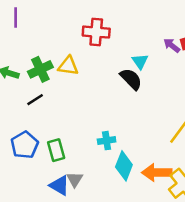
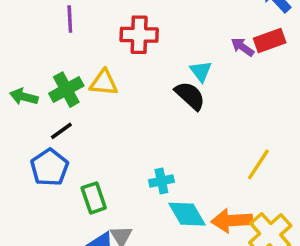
purple line: (16, 17) -> (70, 19), moved
blue pentagon: (25, 145) -> (49, 167), moved
cyan diamond: (124, 166) -> (187, 214), turned -48

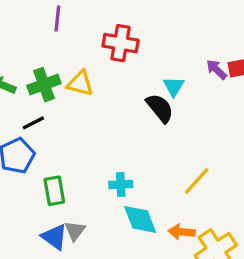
yellow line: (258, 164) -> (197, 181), moved
orange arrow: (232, 221) -> (182, 232), size x0.7

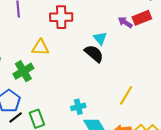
green cross: (44, 85) -> (23, 71), moved
black line: (33, 123) -> (16, 117), moved

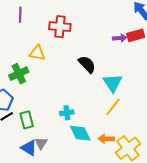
purple arrow: (125, 22) -> (120, 38), turned 136
cyan triangle: (100, 38) -> (113, 83), moved, size x1.5

